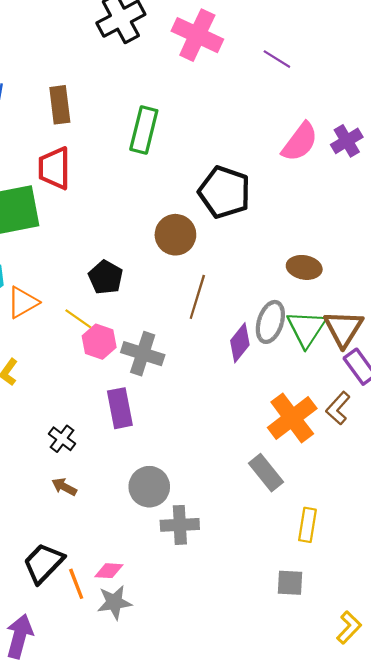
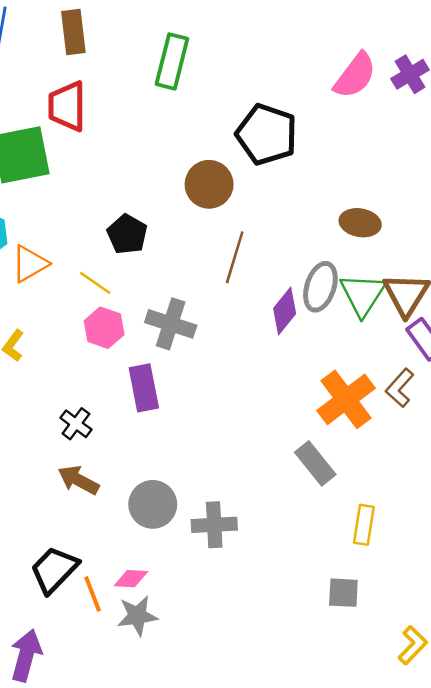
pink hexagon: (99, 342) -> (104, 328), moved
brown arrow: (64, 487) -> (78, 480), size x1.4
gray circle: (149, 487) -> (153, 504), moved

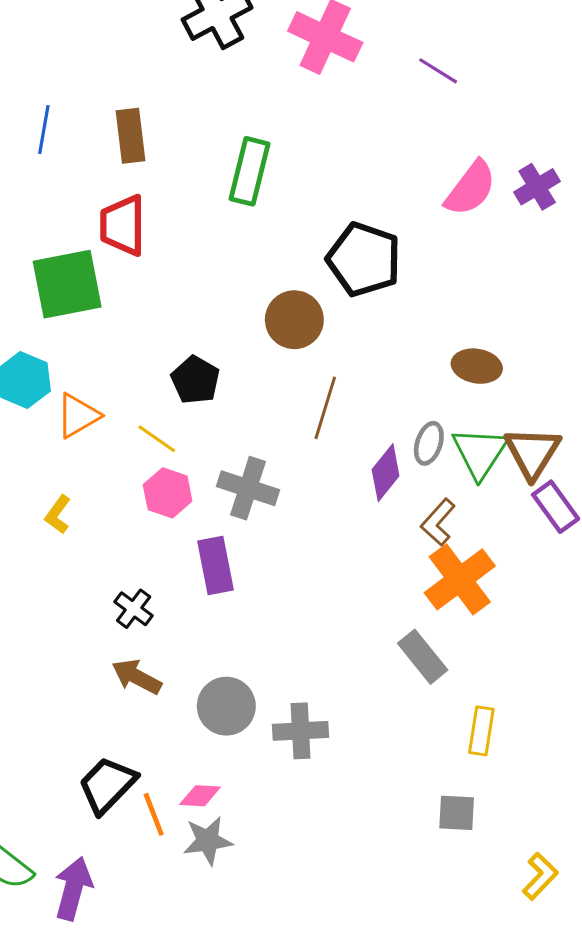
gray ellipse: (320, 287) -> (429, 443), size x0.7
brown L-shape: (400, 388) -> (438, 522), moved

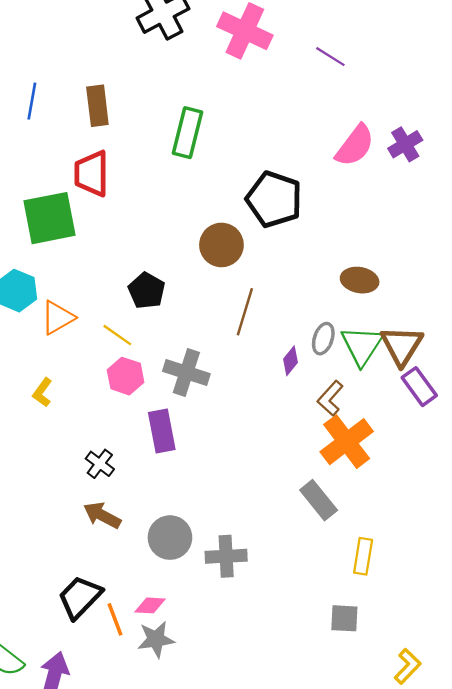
purple diamond: (386, 473) -> (291, 361), size x0.7

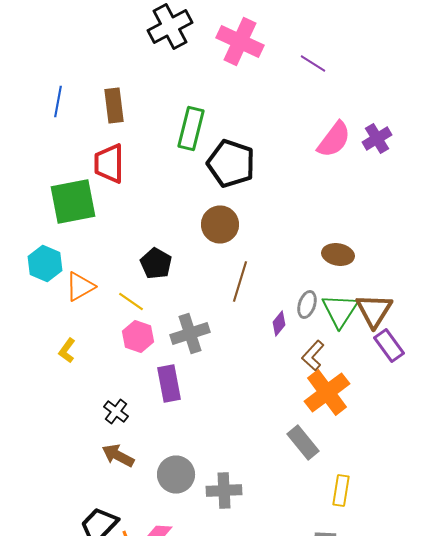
black pentagon: (274, 199) -> (231, 164), moved
gray cross: (186, 373) -> (190, 334), turned -36

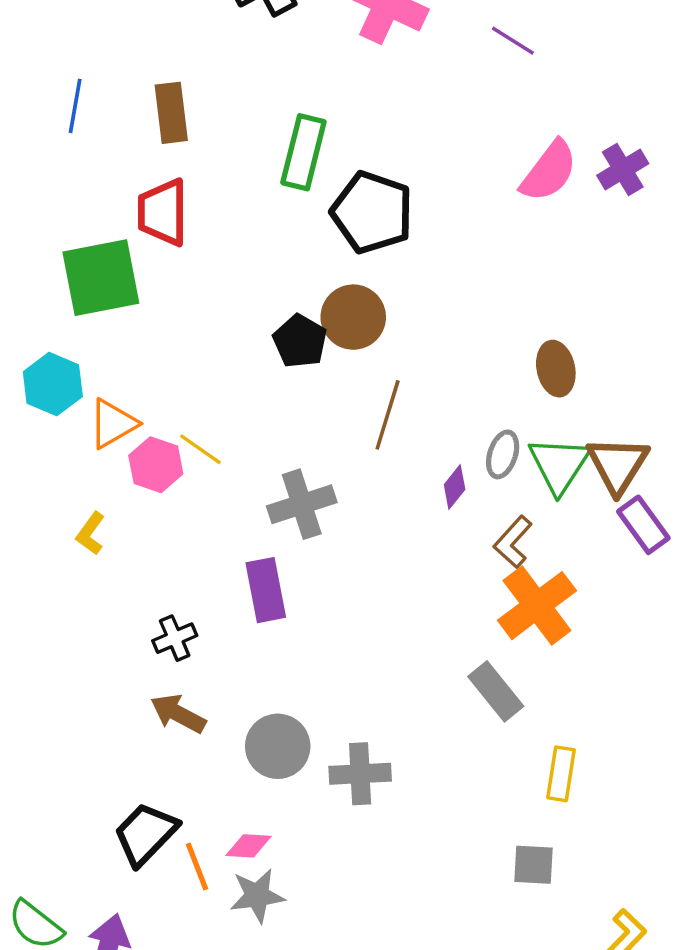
brown ellipse: (338, 254) -> (556, 369), turned 68
black pentagon: (156, 264) -> (300, 341), moved
pink hexagon: (138, 336) -> (156, 465), moved
black cross: (116, 412) -> (175, 638), turned 30

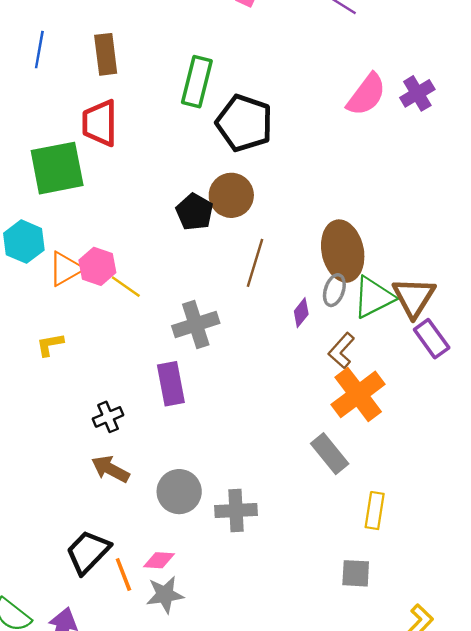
brown ellipse: (556, 369) -> (343, 251), moved, size x1.6
pink hexagon: (156, 465) -> (97, 266), moved
green triangle: (559, 465) -> (373, 297), turned 30
yellow L-shape: (91, 533) -> (50, 345), turned 44

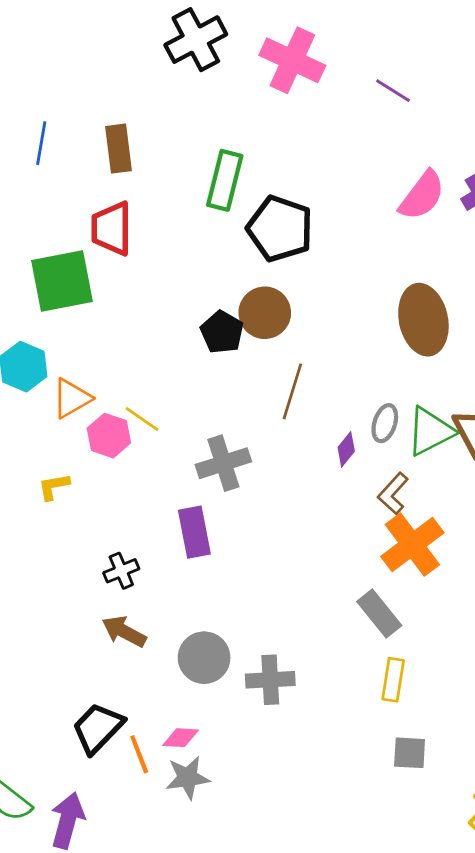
brown ellipse: (343, 251) -> (423, 320), moved
pink hexagon: (97, 266) -> (109, 436), moved
yellow rectangle: (375, 511) -> (393, 680), moved

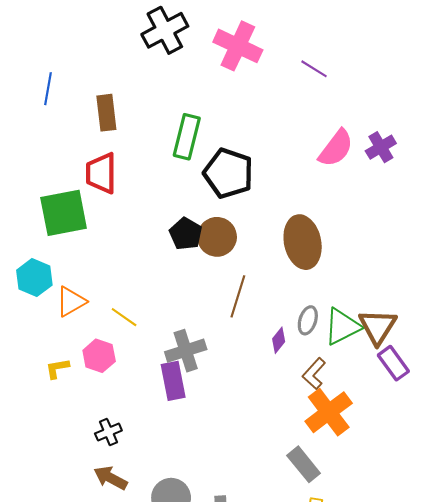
blue line: (41, 143) -> (48, 89), moved
brown ellipse: (423, 320) -> (303, 242), moved
black pentagon: (222, 332) -> (186, 234), moved
pink hexagon: (109, 436) -> (99, 356), moved
purple rectangle: (194, 532) -> (173, 381), moved

